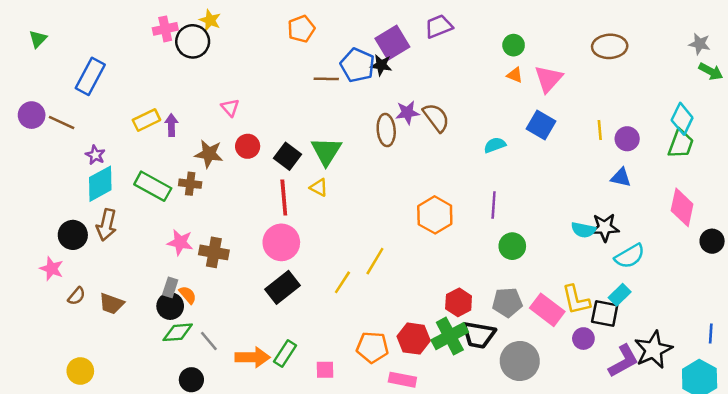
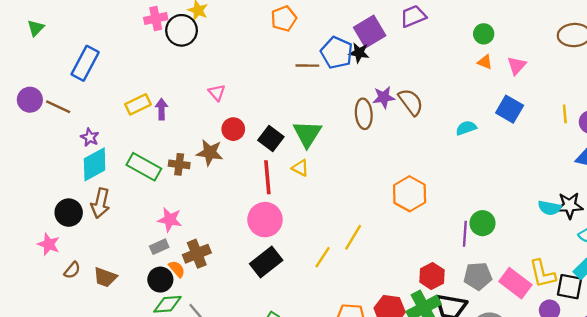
pink triangle: (548, 79) -> (517, 66), size x0.7
brown star: (209, 154) -> (210, 153), moved
purple line: (494, 205) -> (465, 234), moved
brown cross: (214, 252) -> (197, 254), moved, turned -32
gray rectangle: (170, 287) -> (159, 247), moved, turned 48

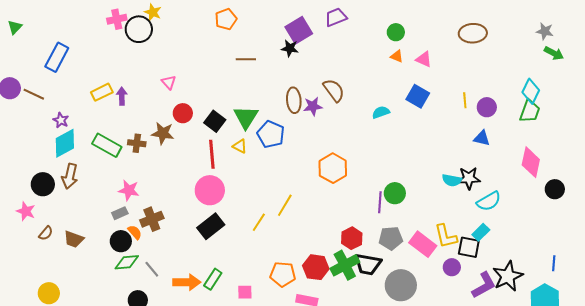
blue pentagon: (337, 53) -> (271, 134), moved
pink triangle: (517, 66) -> (424, 59), turned -48
purple star: (384, 97) -> (313, 106), moved

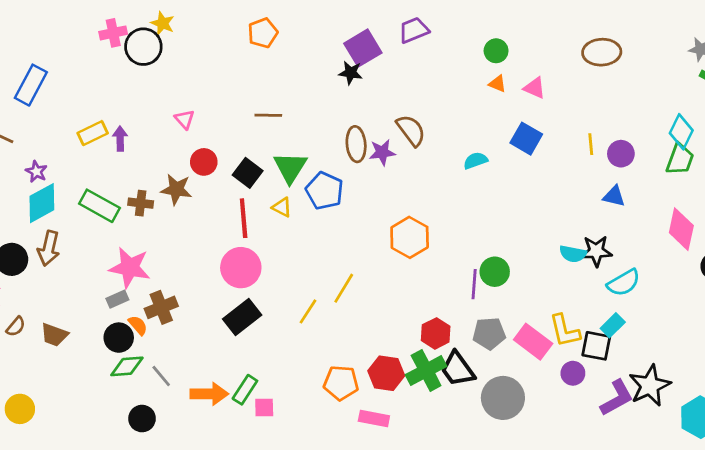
brown line: (246, 59) -> (268, 115), moved
pink star: (129, 190) -> (130, 268), size x1.4
black trapezoid: (368, 264) -> (458, 369), turned 44
pink square: (245, 292) -> (264, 408), moved

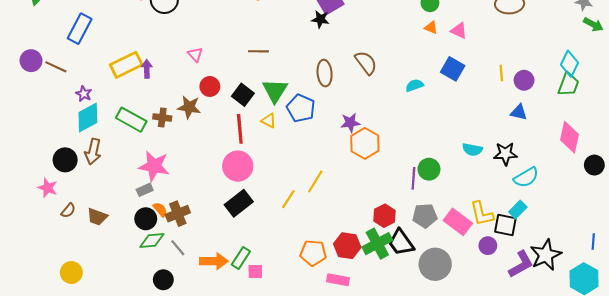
yellow rectangle: (93, 133) -> (126, 65), size x1.4
purple star: (382, 152) -> (350, 123), moved
cyan semicircle: (573, 254) -> (472, 150), moved
brown cross: (161, 307) -> (178, 214), moved

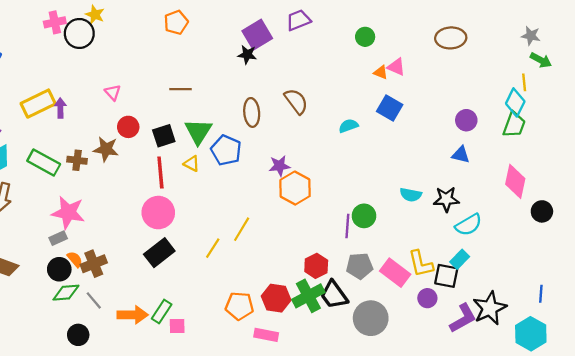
orange triangle: (431, 28) -> (381, 72), moved
yellow line: (501, 73) -> (524, 82), moved
black square: (243, 95) -> (164, 136), turned 35

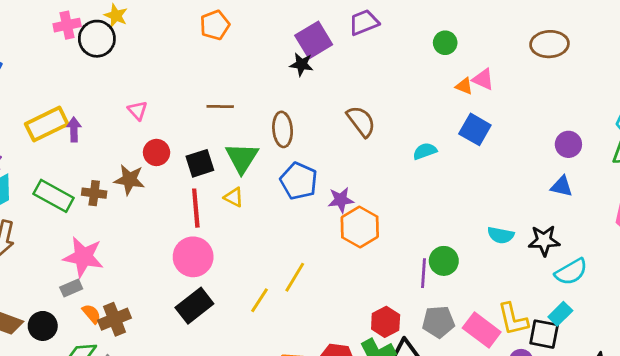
brown ellipse: (252, 112) -> (283, 129), moved
blue pentagon: (226, 150) -> (299, 181), moved
black circle: (59, 269) -> (43, 326), moved

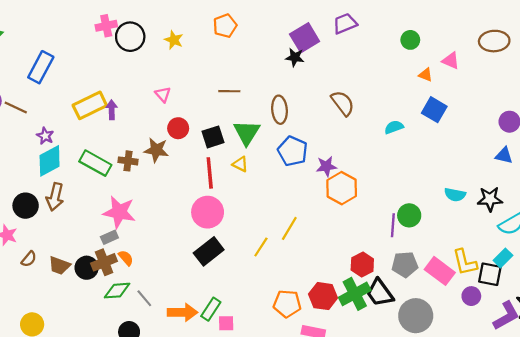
yellow star: (116, 16) -> (174, 40), moved
pink triangle: (483, 79) -> (451, 61), moved
brown cross: (114, 319) -> (104, 262), moved

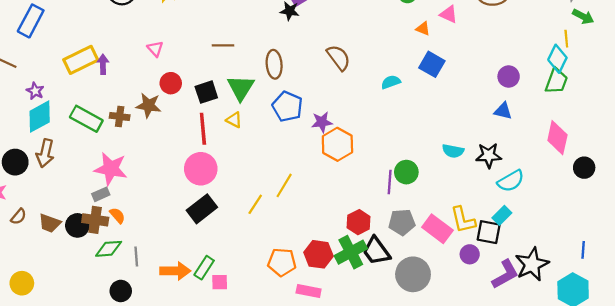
brown cross: (104, 262) -> (95, 220), turned 30
gray line: (144, 298) -> (136, 257), turned 36

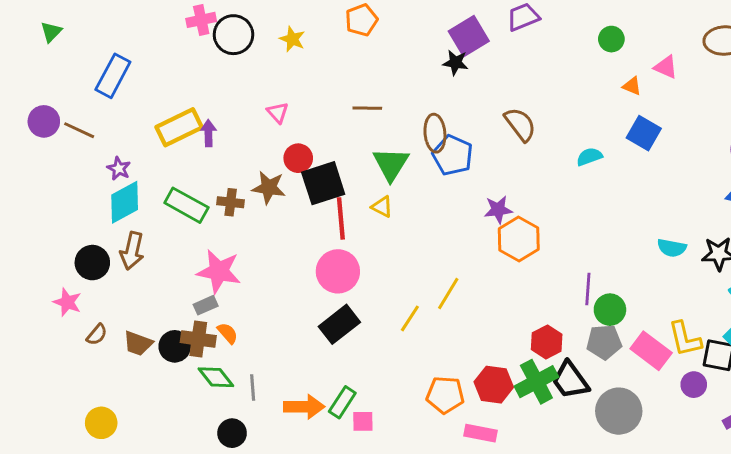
black square: (206, 92) -> (323, 183), moved, size x1.4
blue pentagon: (287, 107) -> (453, 155), moved
green circle: (406, 172) -> (610, 310), moved
green diamond: (109, 249) -> (216, 377), turned 56

